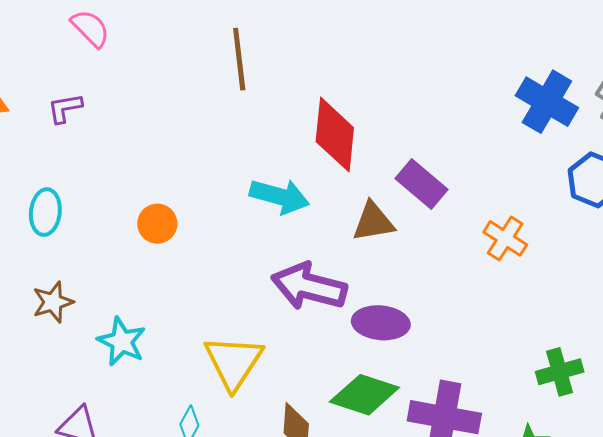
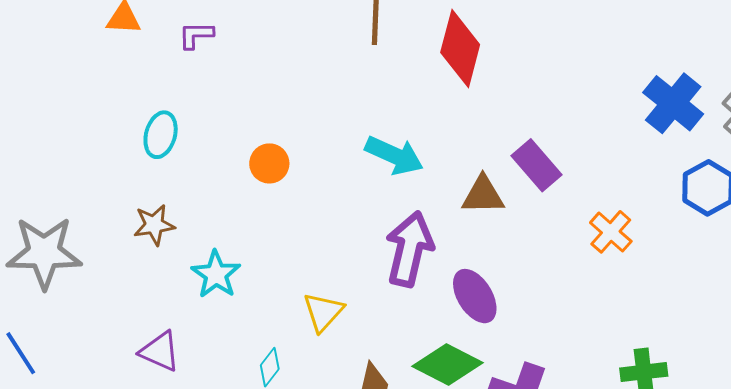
red diamond: (335, 135) -> (460, 49), moved
purple arrow: (309, 286) -> (409, 249), turned 80
purple ellipse: (381, 323) -> (475, 296), turned 44
yellow triangle: (234, 362) -> (323, 312), size x0.7

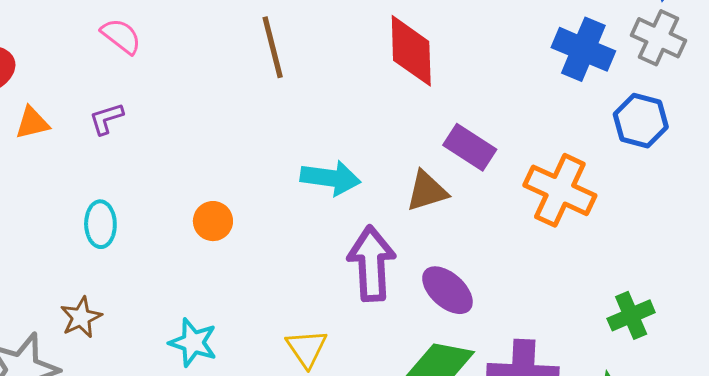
red diamond: (460, 49) -> (411, 51), moved
brown star: (154, 225) -> (81, 317), moved
orange cross: (611, 232) -> (560, 190), size x1.6

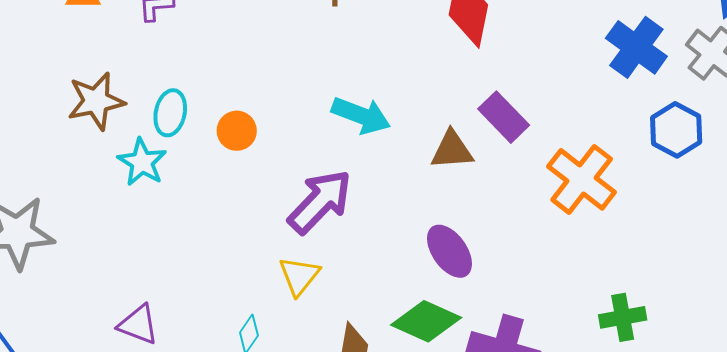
cyan ellipse: (100, 224) -> (170, 113), moved
purple arrow: (372, 264) -> (320, 202), moved, turned 34
brown star: (81, 317) -> (96, 101), moved, size x1.4
cyan star: (193, 343) -> (142, 162), moved

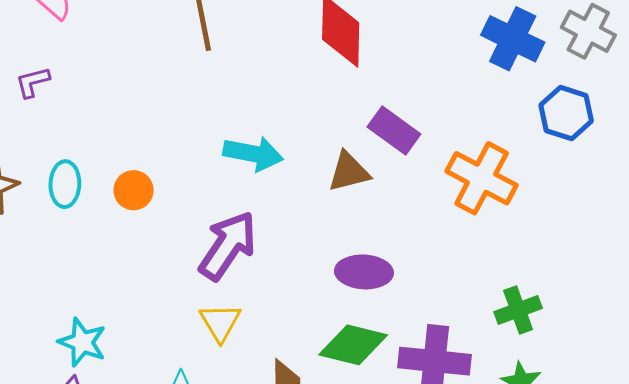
cyan star: (142, 162) -> (82, 342), moved
purple ellipse: (449, 251) -> (364, 272), turned -42
green cross: (623, 317) -> (518, 310), moved

